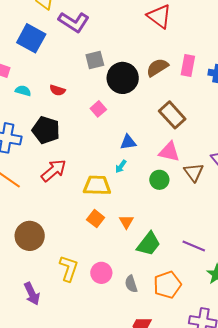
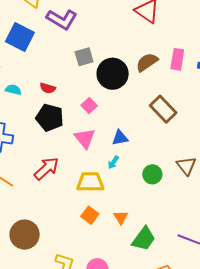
black pentagon: (46, 130) -> (50, 118), moved
pink triangle: (169, 152) -> (85, 138), moved, turned 40

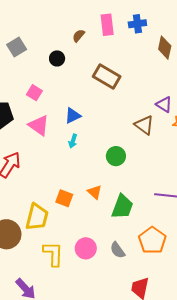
brown semicircle: (147, 62) -> (79, 36), size x0.6
black circle: (113, 74) -> (57, 58), moved, size x0.5
green circle: (152, 174) -> (116, 156), moved
yellow trapezoid: (90, 182) -> (37, 217), moved, turned 120

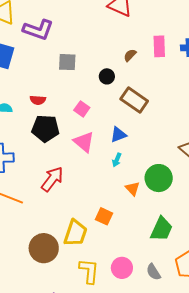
gray square: (17, 47) -> (67, 62), turned 30
brown rectangle: (107, 77) -> (134, 100), moved
green circle: (116, 156) -> (159, 178), size x1.4
orange triangle: (95, 192) -> (133, 189), moved

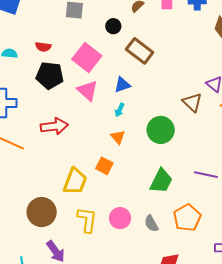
pink square: (82, 109) -> (87, 58), size x1.8
red arrow: (52, 179) -> (54, 126), turned 44
orange triangle: (133, 189) -> (118, 137), moved
brown circle: (44, 248) -> (42, 212), moved

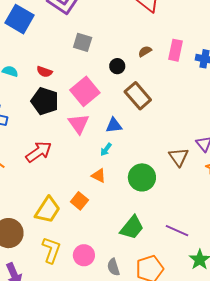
red arrow: (54, 126) -> (39, 152), turned -40
orange triangle: (118, 137) -> (99, 176), turned -35

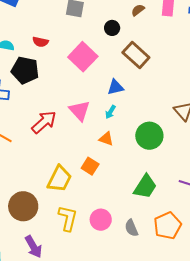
black pentagon: (45, 101) -> (25, 70), moved
pink triangle: (79, 124) -> (79, 111), moved

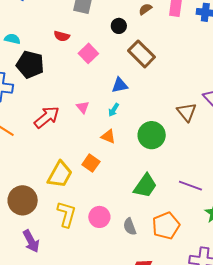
red semicircle: (40, 42) -> (62, 36), moved
pink square: (83, 57) -> (88, 53), size x0.7
pink triangle: (79, 111) -> (83, 107), size x0.6

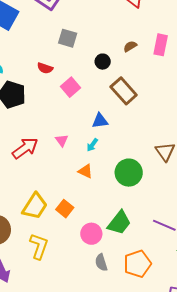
orange square: (91, 163) -> (65, 209), moved
pink circle: (99, 217) -> (91, 234), moved

